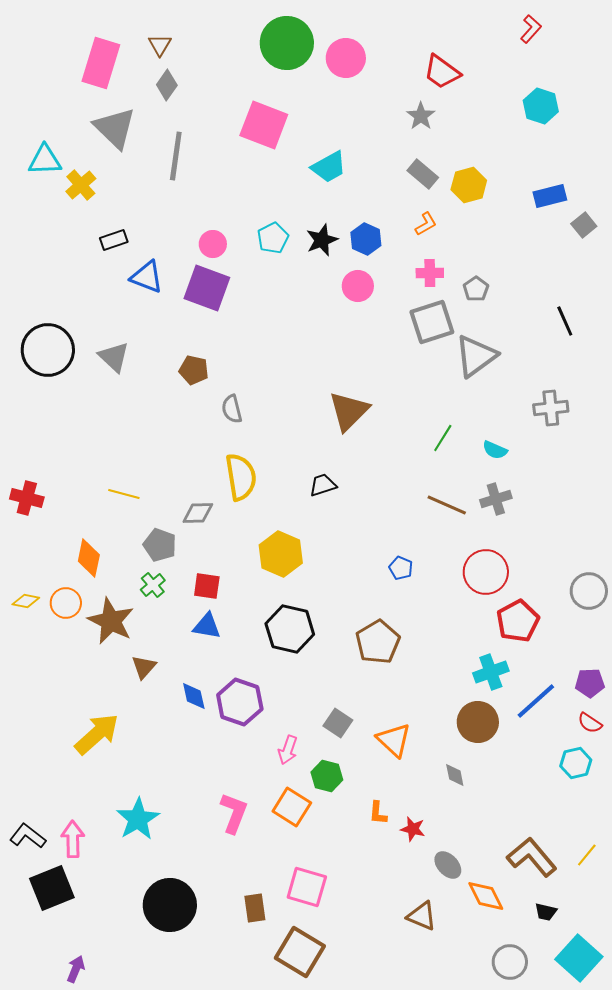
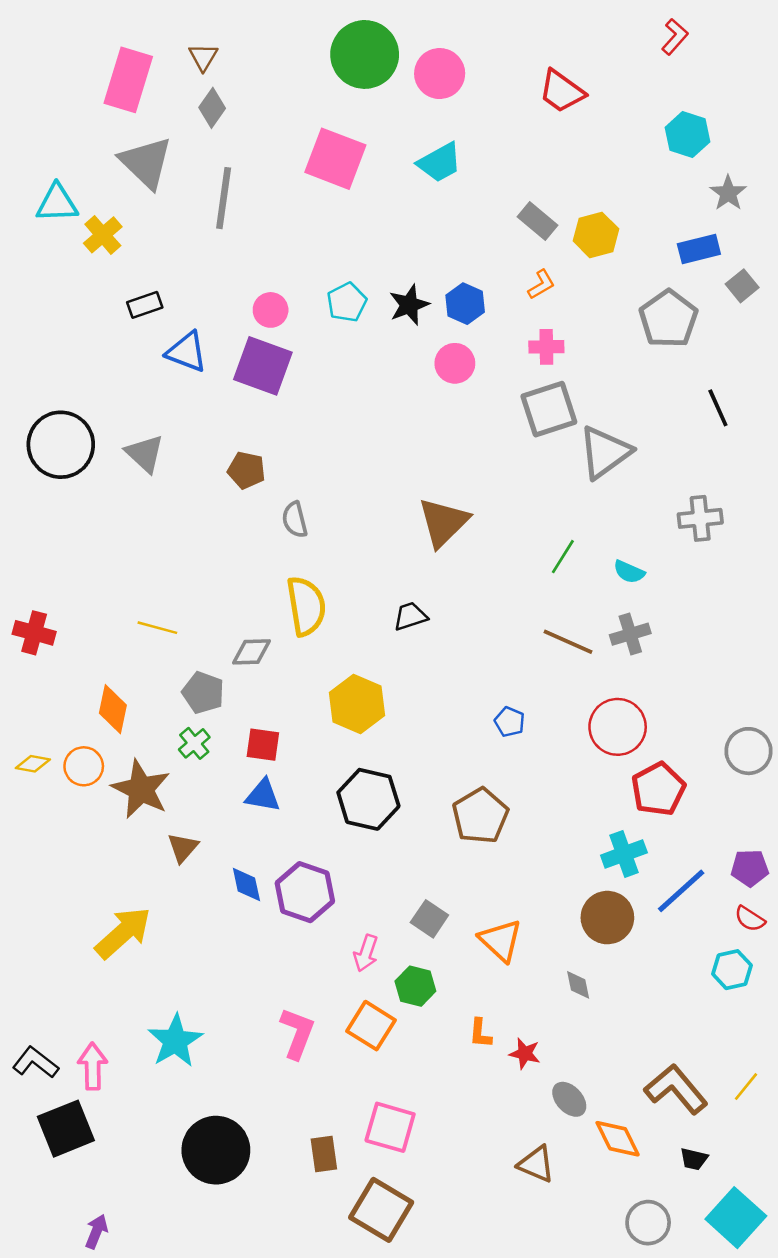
gray star: (421, 116) -> (728, 193), moved
cyan trapezoid: (329, 167) -> (440, 163), moved
gray pentagon: (476, 289) -> (668, 319), moved, size x1.8

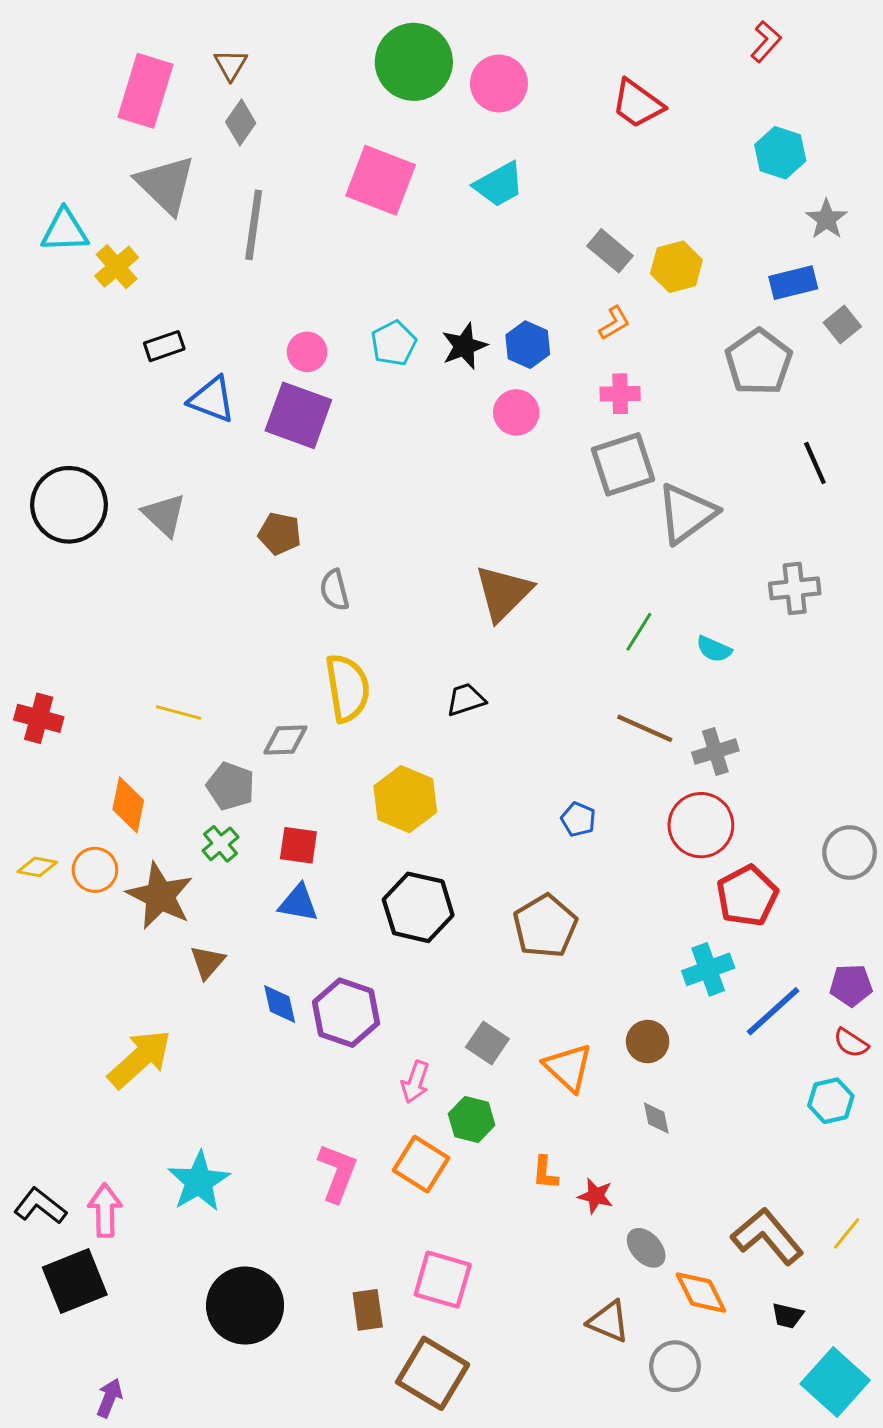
gray cross: (630, 634) -> (715, 752), moved
brown circle: (607, 918) -> (648, 1042), moved, size x0.7
gray circle: (648, 1223) -> (675, 1366), moved

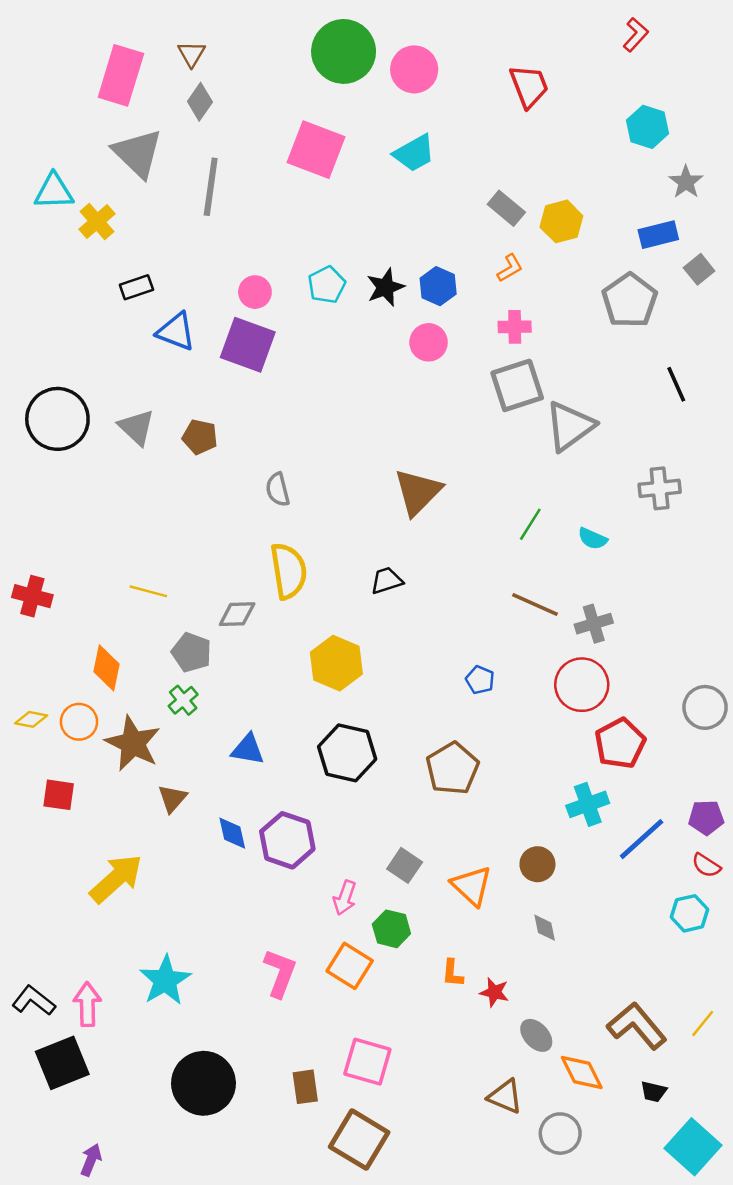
red trapezoid: (637, 104) -> (529, 86), turned -147
brown pentagon: (280, 534) -> (200, 437), moved
red square: (298, 845) -> (59, 795), moved

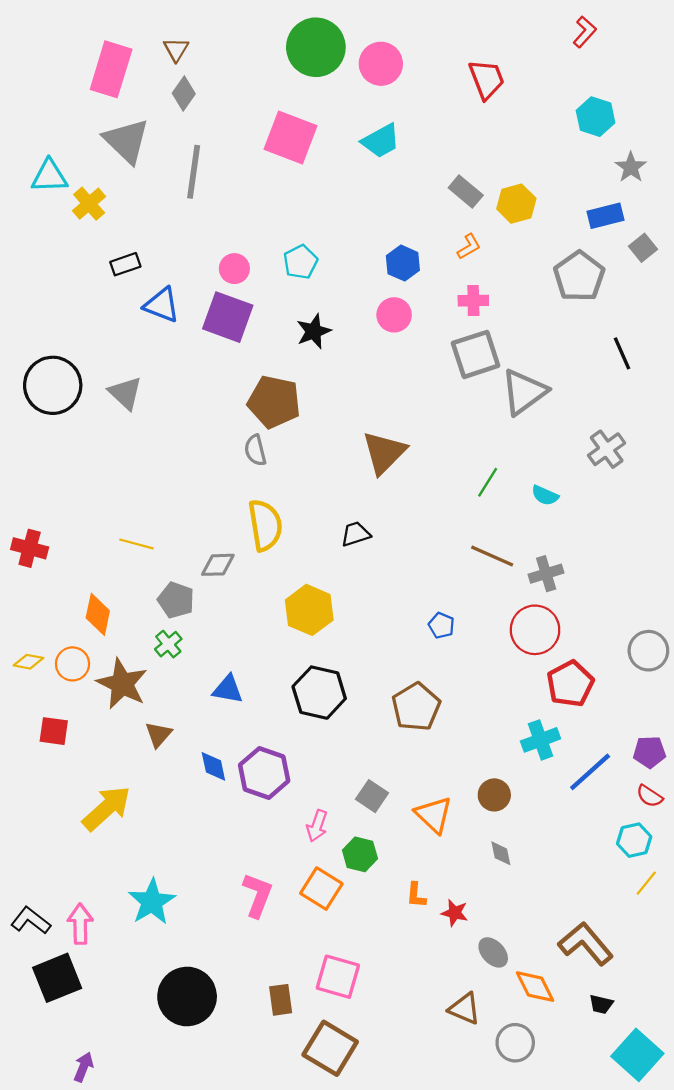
black star: (385, 287) -> (314, 331), moved
brown pentagon: (200, 437) -> (274, 402), moved, size x1.6
gray cross: (660, 488) -> (607, 449), turned -30
yellow line: (703, 1023) -> (646, 883), moved

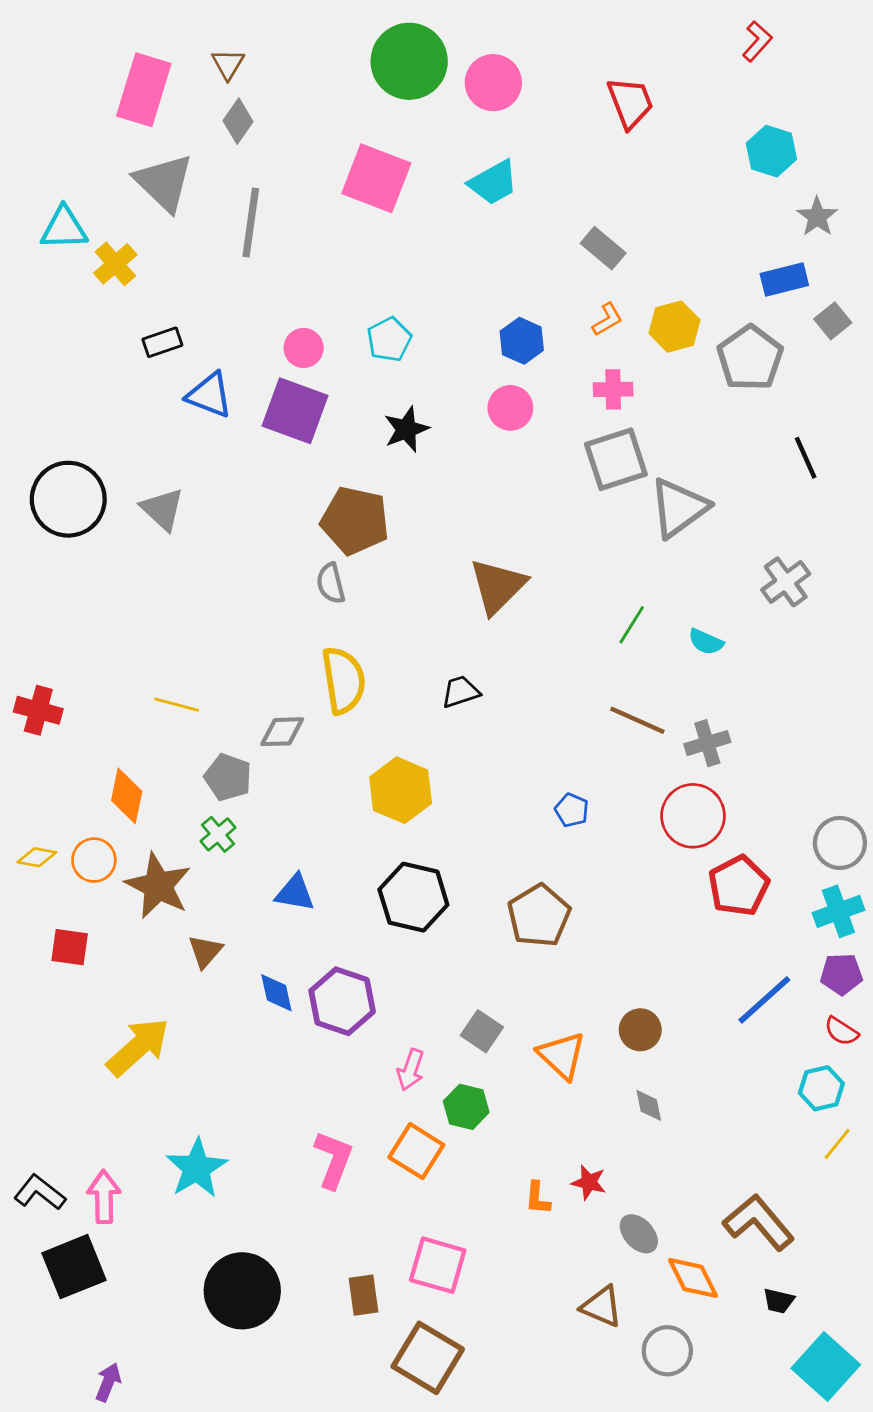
yellow hexagon: (516, 204) -> (674, 327), moved
cyan cross: (541, 740) -> (838, 911), moved
orange L-shape: (416, 895) -> (538, 1198), moved

